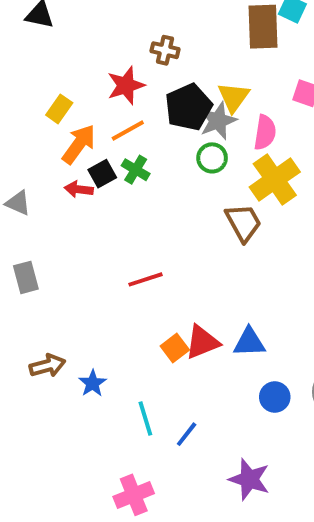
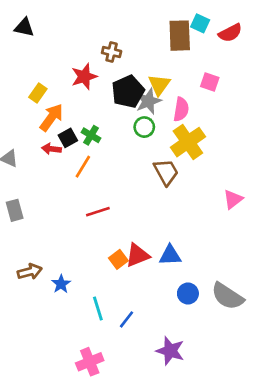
orange line: (128, 131) -> (83, 167), moved, turned -30

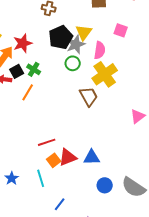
red star: (84, 77) -> (23, 43), moved
red line: (98, 212) -> (47, 142), moved
cyan line: (98, 309) -> (41, 178), moved

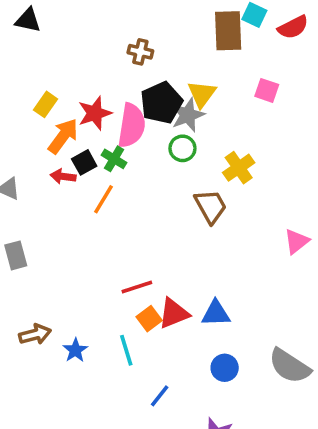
pink semicircle: (100, 50) -> (132, 126), moved, size x1.4
yellow cross: (105, 74) -> (239, 168), size x0.7
blue circle: (105, 185) -> (225, 368), moved

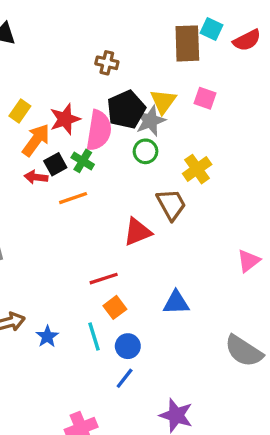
pink square: (267, 90) -> (205, 98), moved
orange line: (103, 199) -> (73, 198), turned 40
pink triangle: (297, 241) -> (249, 261), moved
red triangle: (174, 313) -> (137, 232), moved
blue circle: (225, 368) -> (128, 346), moved

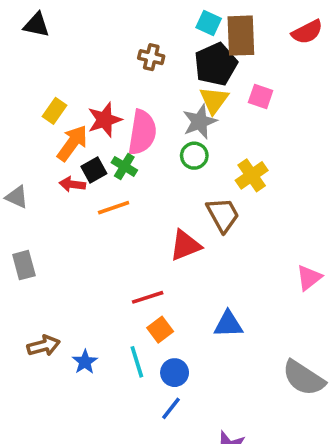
cyan square: (212, 29) -> (209, 23), moved
black pentagon: (126, 109) -> (216, 64), moved

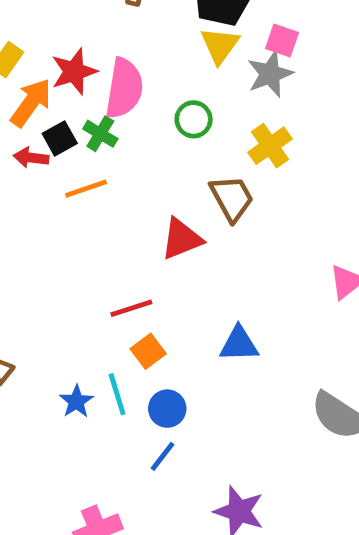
gray star: (200, 122) -> (270, 74), moved
blue star: (85, 362) -> (76, 401), moved

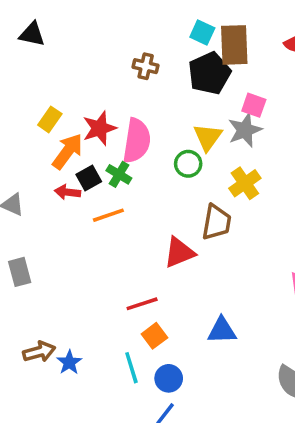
yellow triangle: (220, 45) -> (208, 137), moved
brown trapezoid: (232, 198) -> (217, 222), turned 39
blue star: (76, 401) -> (69, 362), moved

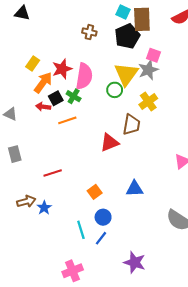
yellow triangle: (208, 137) -> (126, 74), size x1.4
red line: (142, 304) -> (53, 173), moved
cyan line: (131, 368) -> (81, 230), moved

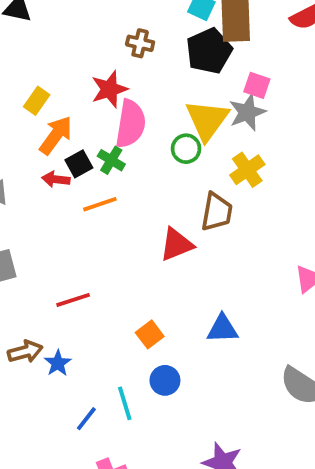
red star: (62, 69) -> (109, 89), moved
blue line: (101, 238) -> (86, 419), moved

